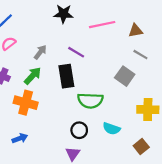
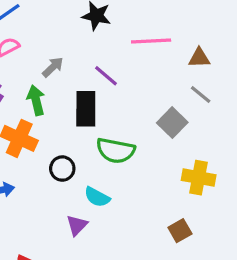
green arrow: (33, 76) -> (36, 100), turned -66
cyan semicircle: (111, 129) -> (97, 197), moved
black circle: (79, 130) -> (62, 169), moved

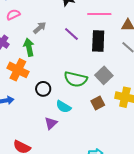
black rectangle: (86, 109) -> (98, 41), moved
gray square: (172, 123) -> (104, 75), moved
brown square: (180, 231) -> (98, 103), moved

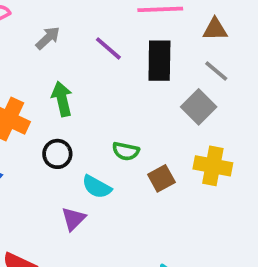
green arrow: (29, 47) -> (62, 99), moved
gray square: (104, 75) -> (199, 107), moved
green semicircle: (76, 79) -> (126, 151), moved, size x0.6

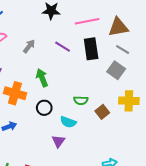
brown triangle: (215, 29) -> (118, 27), size x1.5

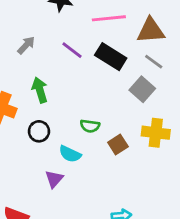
black rectangle: (91, 49) -> (111, 57), turned -55

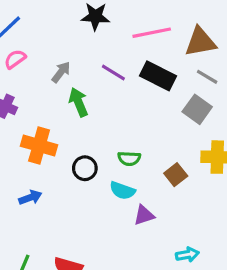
green arrow: (40, 90) -> (78, 102), moved
green semicircle: (90, 126) -> (129, 158), moved
purple triangle: (54, 179) -> (144, 215), moved, turned 36

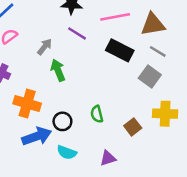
purple line: (113, 73) -> (77, 33), moved
green semicircle: (129, 158) -> (97, 114), turned 72
cyan semicircle: (122, 191) -> (67, 152), moved
blue arrow: (30, 197) -> (37, 136), moved, size x1.6

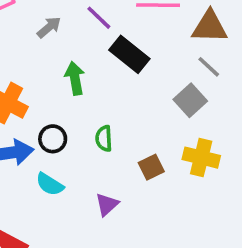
black rectangle: (120, 50) -> (129, 54), moved
green arrow: (58, 70) -> (75, 78), moved
purple triangle: (108, 158) -> (107, 204), turned -36

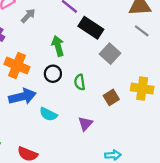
gray arrow: (49, 27) -> (28, 16), moved
gray square: (190, 100) -> (110, 54), moved
black circle: (53, 139) -> (53, 74), moved

